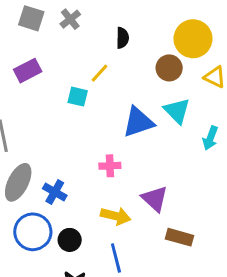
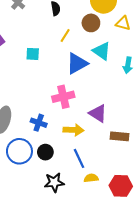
yellow line: (99, 73) -> (65, 36), moved
pink cross: (110, 166) -> (63, 97), size x1.5
blue cross: (55, 192) -> (39, 123), moved

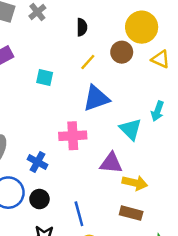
cyan triangle: (102, 51) -> (131, 129), moved
purple triangle: (98, 113) -> (111, 163), turned -36
yellow arrow: (73, 130) -> (135, 183), moved
brown rectangle: (120, 136) -> (131, 213), moved

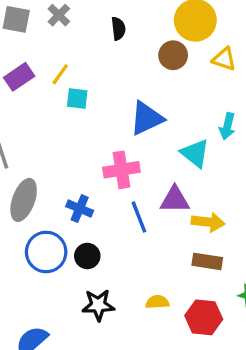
yellow line: (88, 62) -> (60, 74), moved
blue line: (79, 214) -> (139, 217), moved

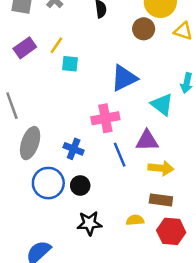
yellow arrow: (208, 222) -> (161, 168), moved
brown rectangle: (207, 261) -> (161, 200), moved

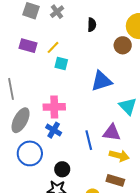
purple rectangle: (25, 48) -> (28, 46), turned 42
pink cross: (105, 118) -> (54, 107), moved
black circle: (80, 185) -> (62, 169), moved

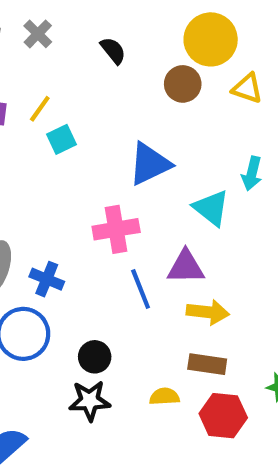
black semicircle: (92, 25) -> (113, 51), turned -32
cyan square: (61, 63) -> (62, 139), turned -32
pink cross: (54, 107) -> (116, 229), moved
blue cross: (54, 130) -> (47, 279), moved

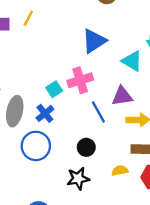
cyan square: (62, 139) -> (54, 89), moved
blue cross: (47, 279) -> (45, 113), turned 36
black circle: (95, 357) -> (86, 147), moved

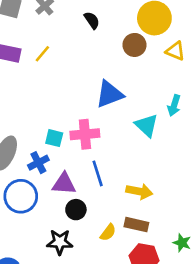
cyan square: (54, 89) -> (54, 138), turned 35
purple triangle: (122, 96) -> (64, 184), moved
yellow semicircle: (120, 171) -> (108, 232), moved, turned 126

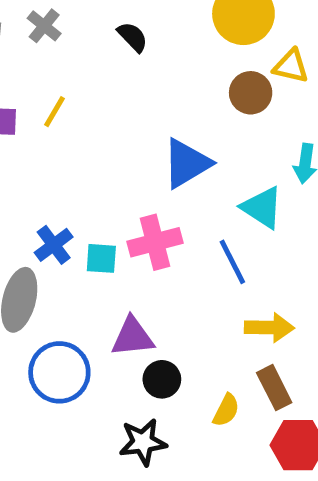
brown circle: (134, 45) -> (251, 93), moved
blue cross: (38, 163) -> (54, 245), moved
blue line: (98, 173) -> (232, 262), moved
brown rectangle: (136, 225) -> (274, 388), turned 60

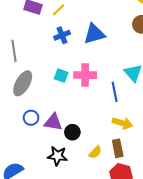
blue triangle: (187, 163) -> (94, 34), moved
blue cross: (54, 245) -> (62, 35), moved
purple triangle: (133, 337) -> (53, 122), moved
blue circle: (59, 372) -> (31, 118), size x0.6

